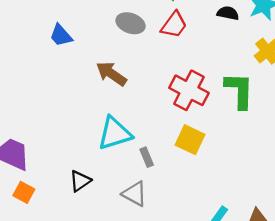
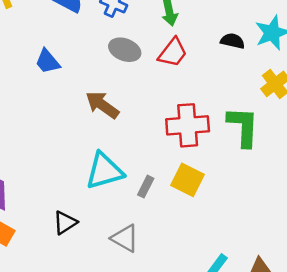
red cross: (189, 90) -> (188, 125), turned -33
gray rectangle: (147, 157) -> (146, 187), moved, turned 48

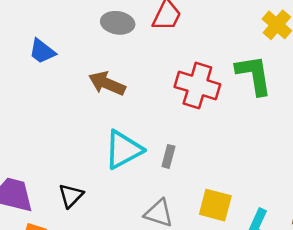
red cross: (188, 125) -> (197, 86), turned 33
yellow square: (188, 180) -> (215, 205), moved
black triangle: (65, 223) -> (71, 196), moved

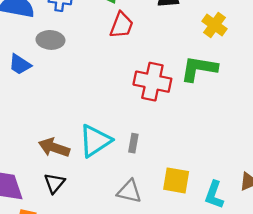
gray ellipse: (118, 23) -> (50, 40), moved
green L-shape: (254, 75) -> (199, 69), turned -66
brown arrow: (107, 83) -> (54, 147), moved

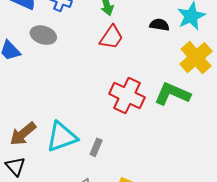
yellow cross: (215, 25) -> (196, 58), size x1.4
brown arrow: (54, 147) -> (23, 134), turned -72
black triangle: (54, 183) -> (15, 166), turned -35

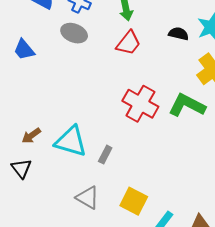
gray ellipse: (43, 35) -> (74, 33), moved
brown arrow: (23, 134) -> (31, 136), size x0.7
cyan triangle: (62, 137) -> (71, 141), turned 32

